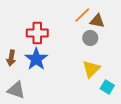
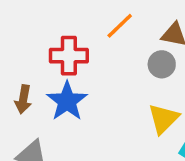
orange line: (82, 15) -> (120, 26), moved

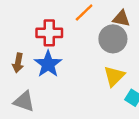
gray circle: (162, 64) -> (113, 39), size x1.5

